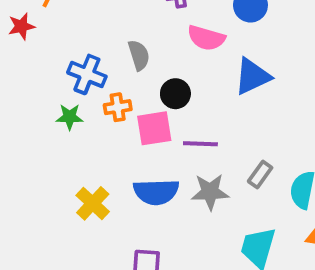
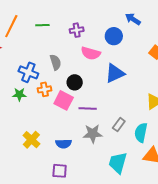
pink square: (154, 128) -> (64, 100), turned 36
blue semicircle: (156, 192) -> (64, 144), moved, size x0.7

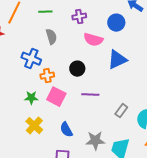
gray semicircle: (56, 62) -> (51, 37), moved
green star: (19, 94) -> (31, 98), moved
pink square: (64, 100) -> (56, 97), moved
gray star: (93, 134) -> (95, 141), moved
blue semicircle: (64, 144) -> (66, 130), turned 63

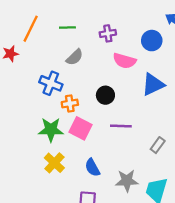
gray semicircle: (51, 37) -> (75, 57), turned 63
green star: (31, 98) -> (51, 130), size x1.5

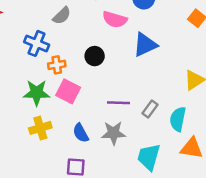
purple line: (121, 126) -> (119, 103), moved
yellow cross: (54, 163) -> (40, 128), turned 30
gray star: (127, 181) -> (113, 133), moved

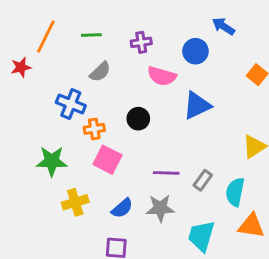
green star: (37, 93) -> (52, 161), moved
blue semicircle: (81, 133) -> (122, 208), turned -102

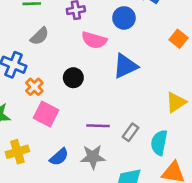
orange cross: (94, 129) -> (34, 87), turned -36

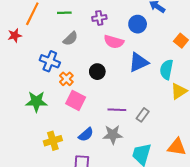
cyan semicircle: (159, 143) -> (166, 70), moved
yellow cross: (17, 152) -> (53, 141), moved

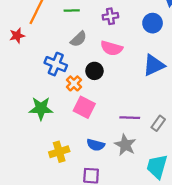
pink semicircle: (114, 42) -> (112, 48), moved
black circle: (97, 72) -> (94, 71), moved
blue semicircle: (86, 135) -> (96, 145), turned 56
gray star: (113, 135) -> (125, 145), turned 30

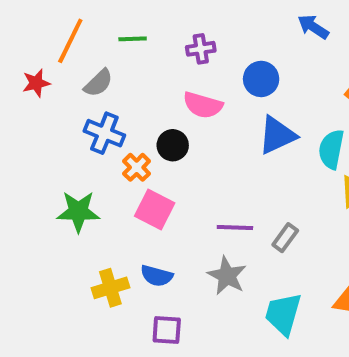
blue circle: (153, 23) -> (261, 79), moved
gray semicircle: (79, 39) -> (98, 83), moved
blue semicircle: (96, 145) -> (157, 276), moved

